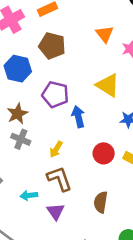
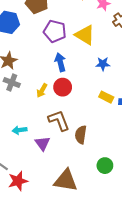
purple pentagon: (55, 95) -> (55, 31), moved
red circle: (104, 153) -> (63, 87), moved
brown L-shape: (59, 179) -> (59, 120), moved

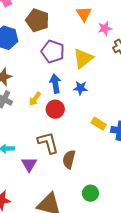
yellow triangle: (85, 35) -> (83, 58), turned 45
blue star: (103, 64) -> (81, 88), moved
yellow arrow: (42, 90) -> (35, 99), moved

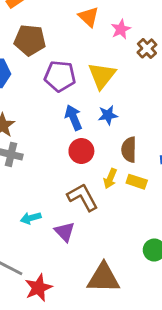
yellow arrow: (35, 99) -> (110, 179), moved
yellow rectangle: (99, 124) -> (137, 182), moved
brown semicircle: (69, 159) -> (129, 150), moved

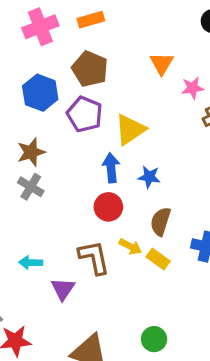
purple pentagon: (60, 76) -> (85, 114), moved
yellow triangle: (102, 76) -> (130, 129), moved
yellow arrow: (110, 179) -> (130, 246), turned -102

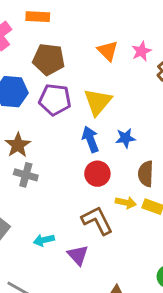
orange rectangle: (91, 20) -> (38, 17), turned 35
orange triangle: (162, 63) -> (108, 51), moved

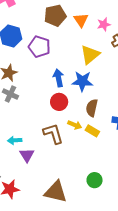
brown pentagon: (49, 59) -> (55, 16), moved, turned -30
yellow triangle: (98, 102) -> (90, 55), moved
blue star: (125, 138) -> (82, 81), size x1.5
purple triangle: (78, 255) -> (27, 155), moved

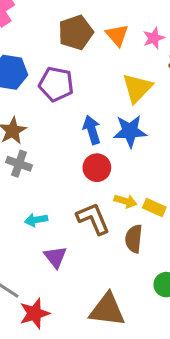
brown semicircle: (92, 108) -> (134, 239), moved
cyan arrow: (15, 140) -> (36, 220), moved

